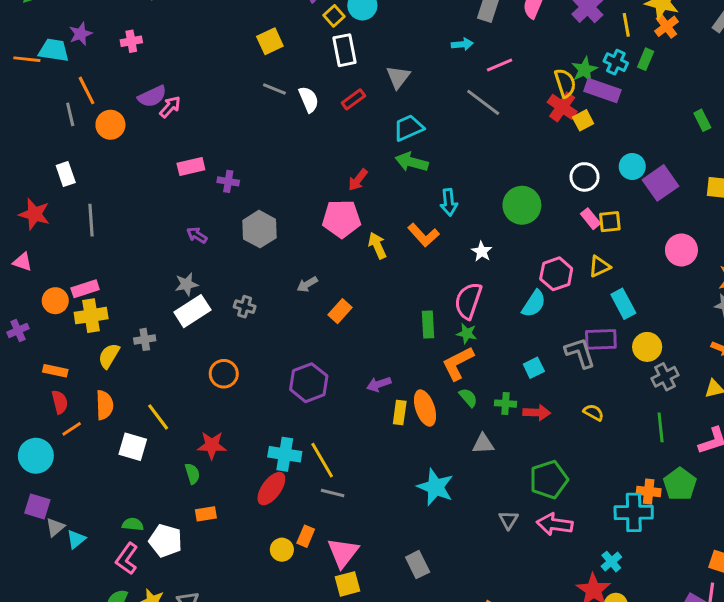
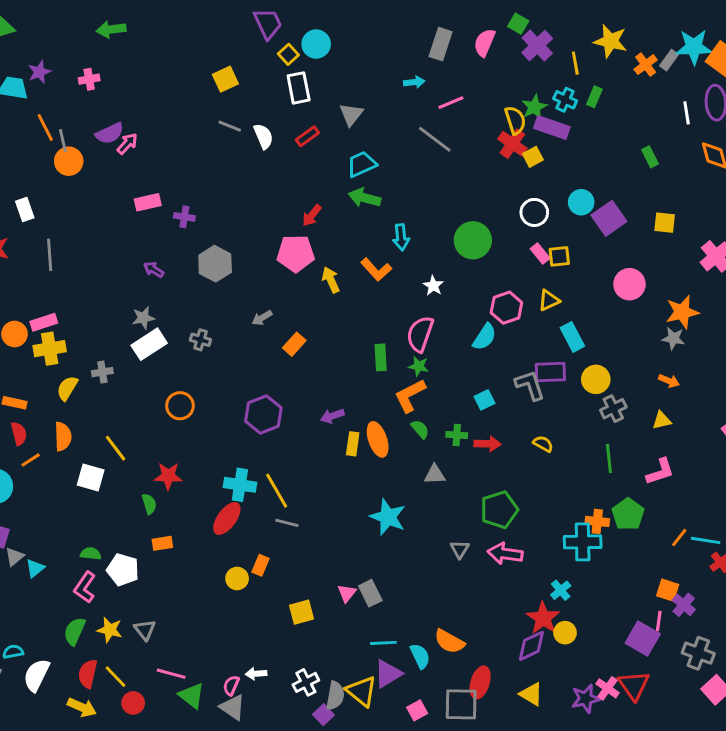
orange cross: (667, 26) -> (646, 65), moved
gray line: (70, 114) -> (63, 141), moved
pink triangle: (343, 553) -> (347, 593), moved, size x0.6

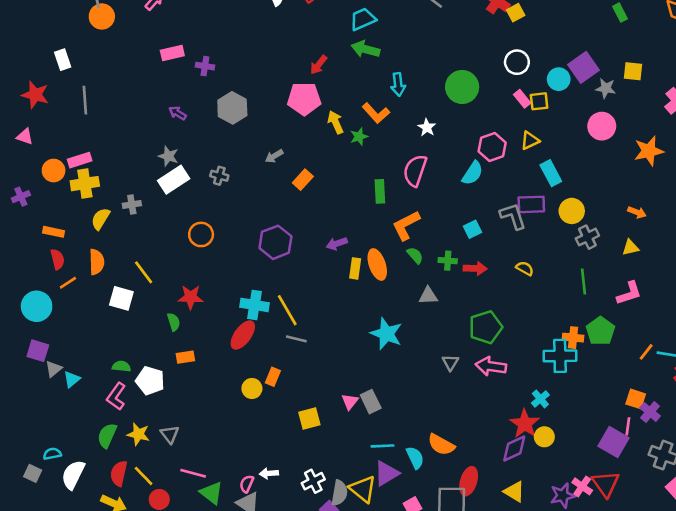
cyan circle: (581, 202) -> (559, 79), moved
gray star: (143, 318) -> (168, 156), turned 30
gray star: (673, 338) -> (606, 88), moved
green star: (419, 366) -> (359, 137), moved, turned -30

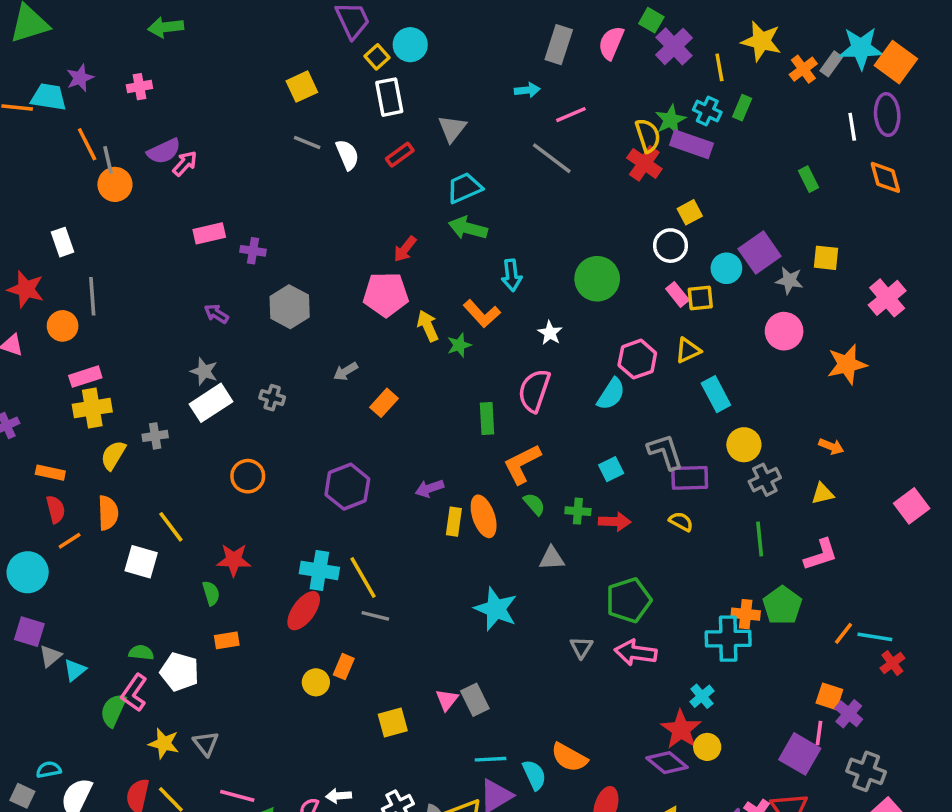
yellow square: (516, 13) -> (690, 212), moved
orange circle: (54, 171) -> (63, 326), moved
purple rectangle: (531, 204) -> (690, 478), moved
green semicircle: (107, 435) -> (113, 710), moved
purple diamond: (514, 449) -> (667, 763), turned 64

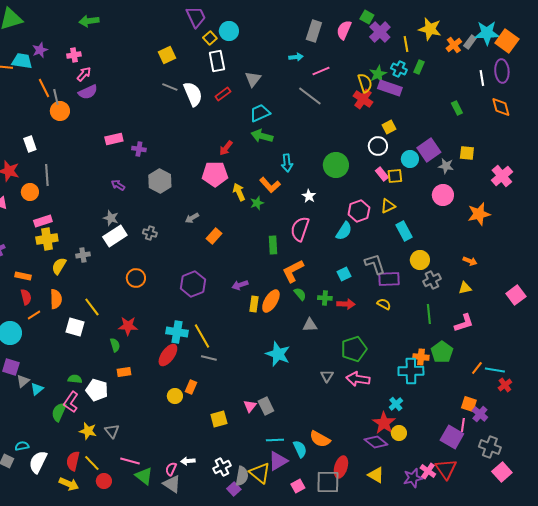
white semicircle: (347, 155) -> (193, 94), size x1.4
pink arrow: (185, 163) -> (84, 74), moved
orange ellipse: (484, 516) -> (271, 301), turned 50

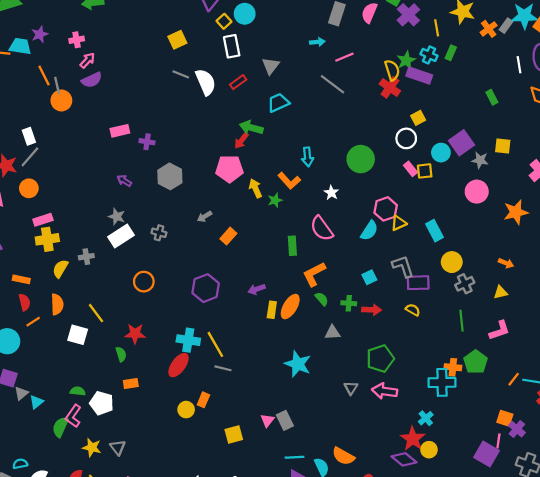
green arrow: (262, 136) -> (251, 128), moved
gray line: (47, 175) -> (30, 157), moved, turned 45
yellow triangle: (388, 206) -> (399, 223), moved
pink semicircle: (300, 229) -> (322, 228), turned -55

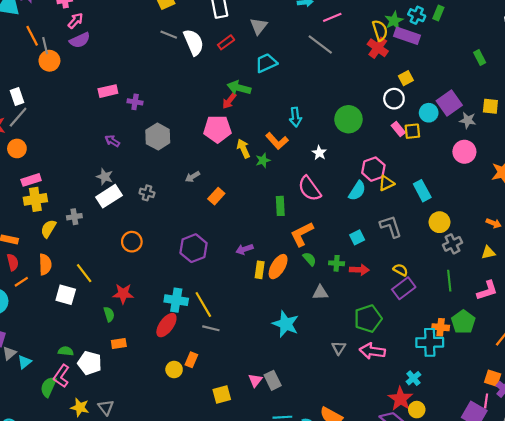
purple rectangle: (418, 283) -> (404, 288), moved, turned -35

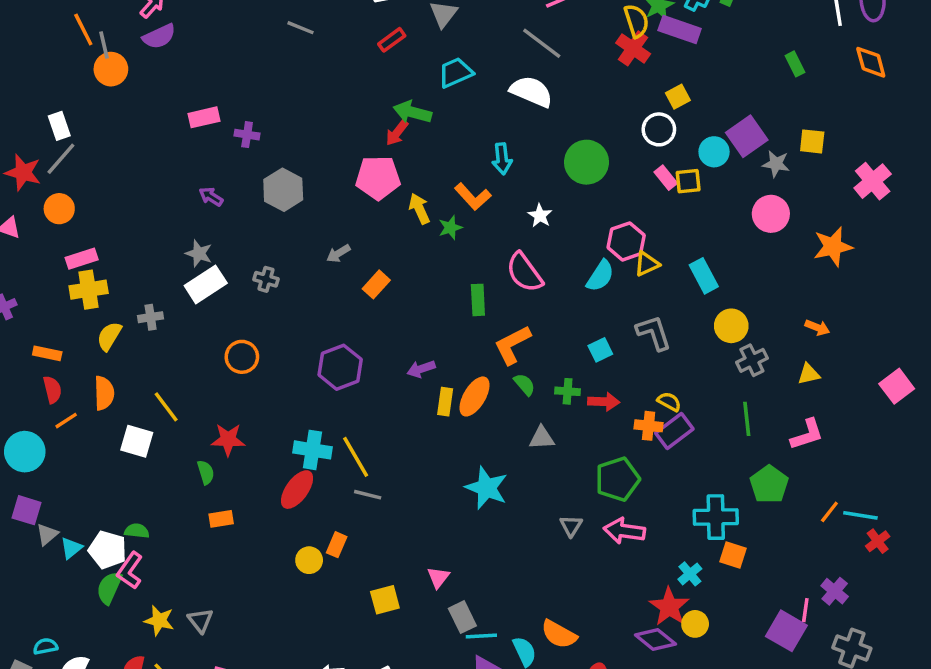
white semicircle: (194, 42) -> (531, 91), moved, turned -44
orange cross: (441, 327) -> (649, 426), moved
white pentagon: (90, 363) -> (107, 550), moved
orange square: (493, 378) -> (733, 555), moved
gray rectangle: (273, 380) -> (462, 617), moved

